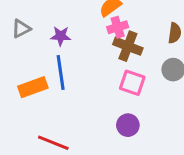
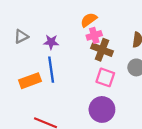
purple circle: (128, 125) -> (102, 109), size x1.5

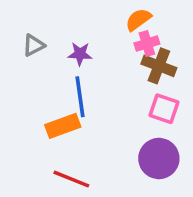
orange rectangle: (30, 81) -> (63, 126), moved

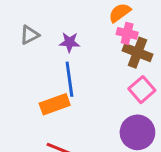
pink cross: (147, 44) -> (127, 33), turned 30
pink square: (164, 109) -> (142, 90), turned 30

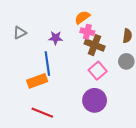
purple star: (69, 42) -> (56, 38), moved

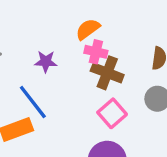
blue line: (47, 63) -> (33, 102), turned -30

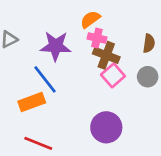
purple star: (46, 62) -> (56, 46), size x1.6
pink square: (112, 113) -> (113, 75), moved

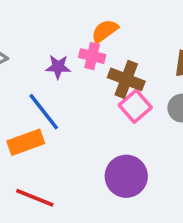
pink cross: (97, 38) -> (92, 56), moved
purple star: (56, 46) -> (58, 67), size x0.6

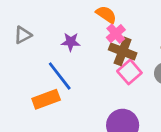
orange semicircle: (105, 31) -> (106, 14), turned 70
pink cross: (92, 56) -> (116, 34), moved, turned 36

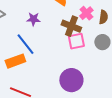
pink cross: (116, 34) -> (86, 13), moved
pink square: (129, 72) -> (76, 41), turned 30

